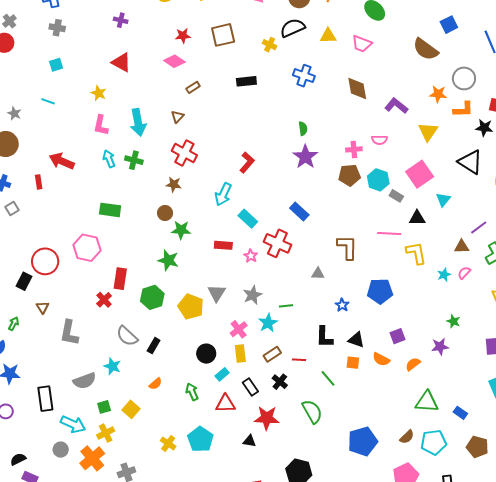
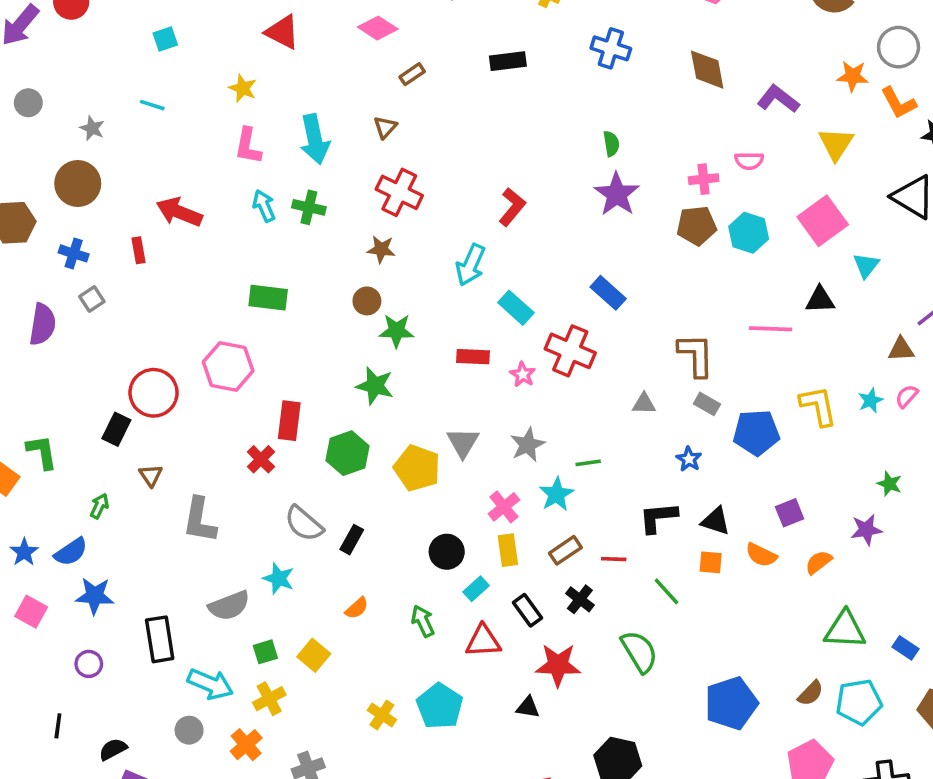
orange L-shape: (463, 109) -> (898, 103), turned 65
gray rectangle: (396, 196) -> (707, 404), moved
yellow L-shape: (416, 253) -> (818, 406), moved
black L-shape: (324, 337) -> (658, 517), turned 85
orange cross: (92, 458) -> (246, 745), size x0.7

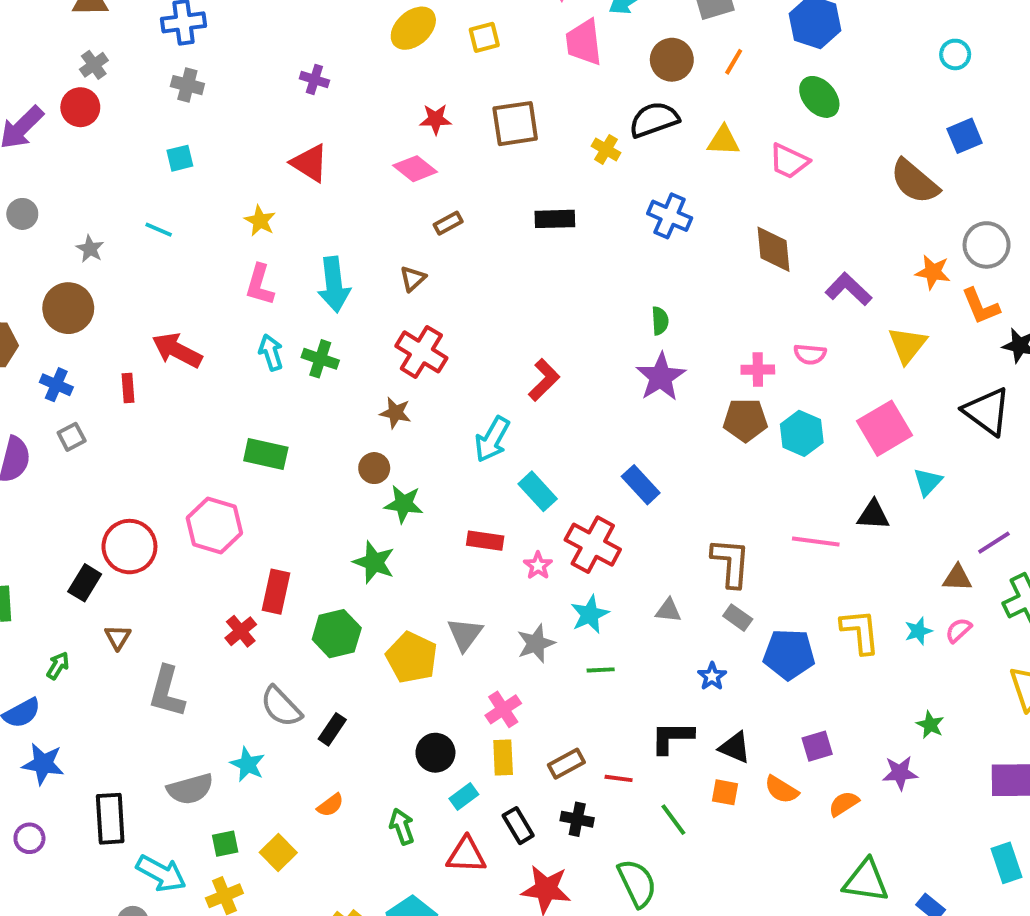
cyan star: (556, 494) -> (590, 614), moved
black cross: (580, 599) -> (577, 819), turned -32

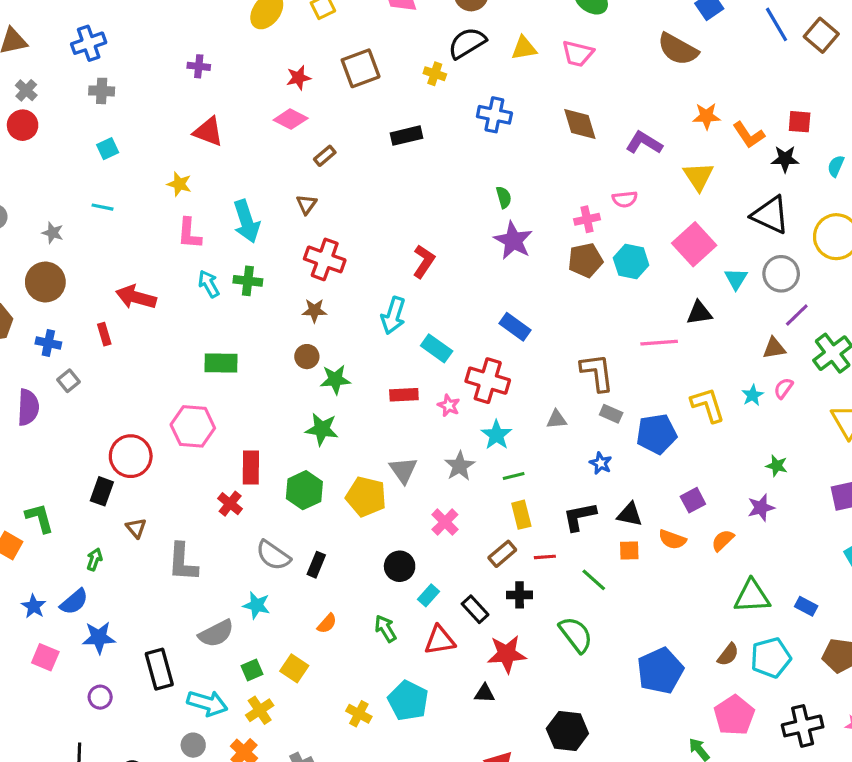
gray circle: (987, 245) -> (781, 274), moved
yellow rectangle: (503, 757) -> (521, 515), moved

